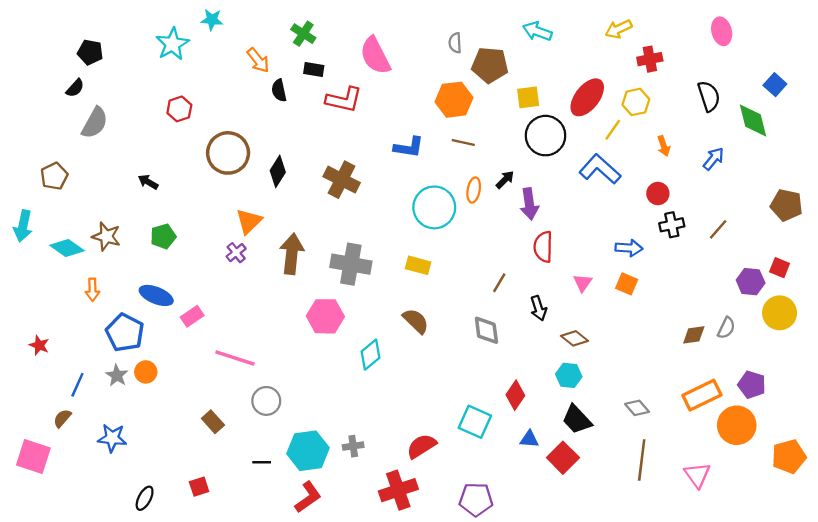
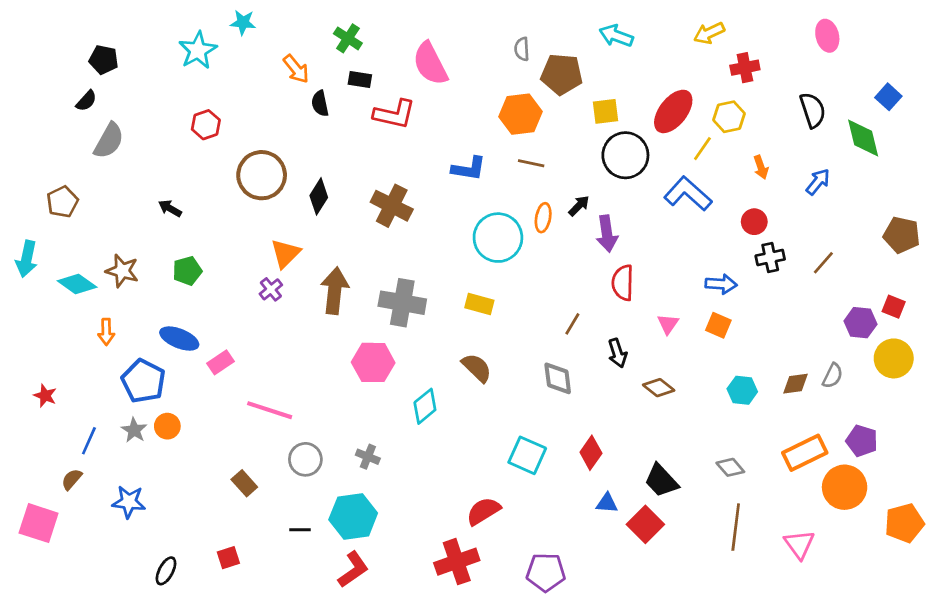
cyan hexagon: (569, 375) -> (742, 390), moved
cyan square: (475, 422) -> (527, 455), moved
gray cross: (353, 446) -> (368, 457), moved, turned 30

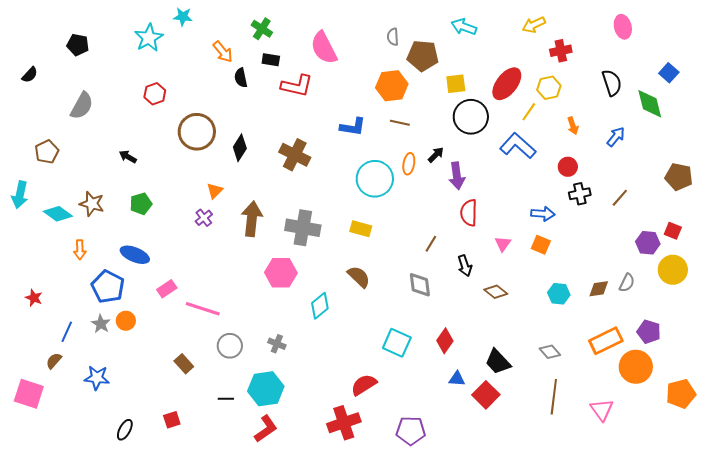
black semicircle: (86, 101) -> (30, 75), moved
orange triangle: (285, 254) -> (215, 191), size x0.7
pink rectangle: (220, 362) -> (167, 289), moved

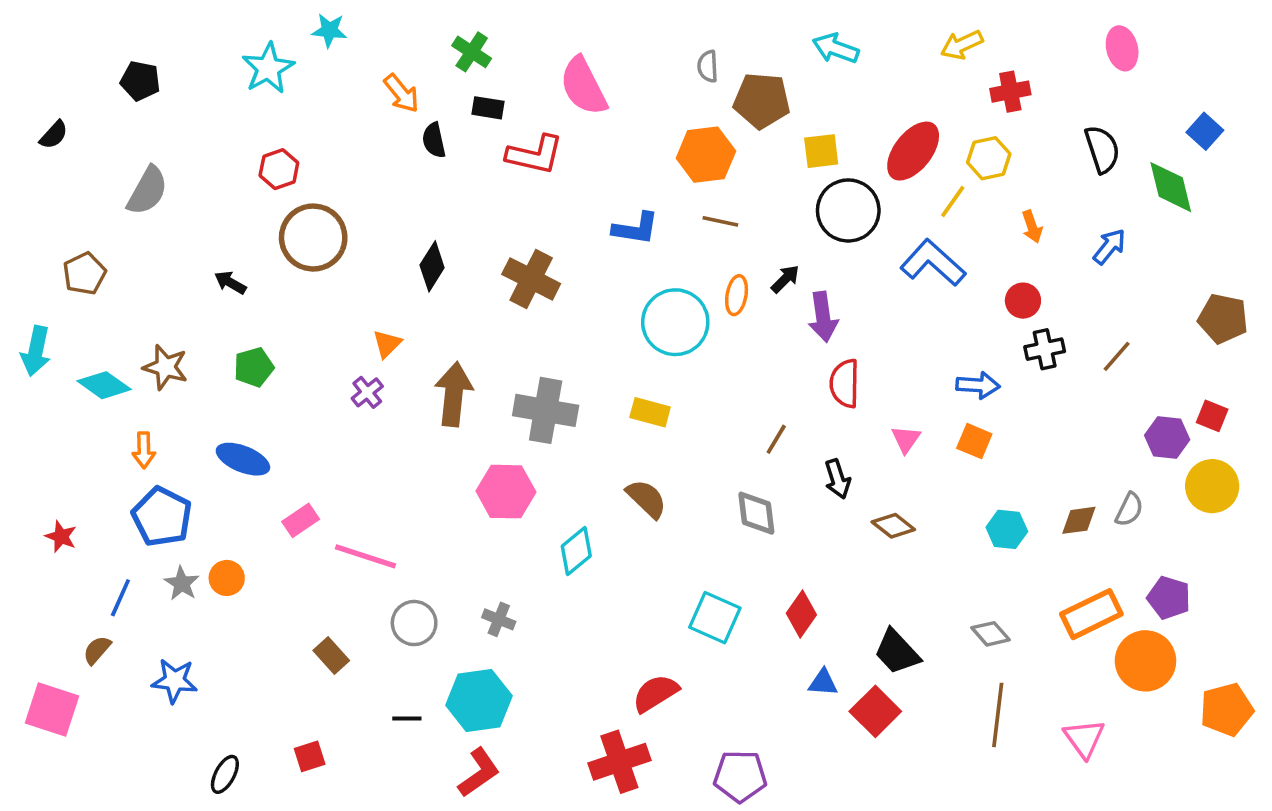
brown circle: (197, 132) -> (313, 238), moved
blue pentagon: (108, 287) -> (162, 517), moved

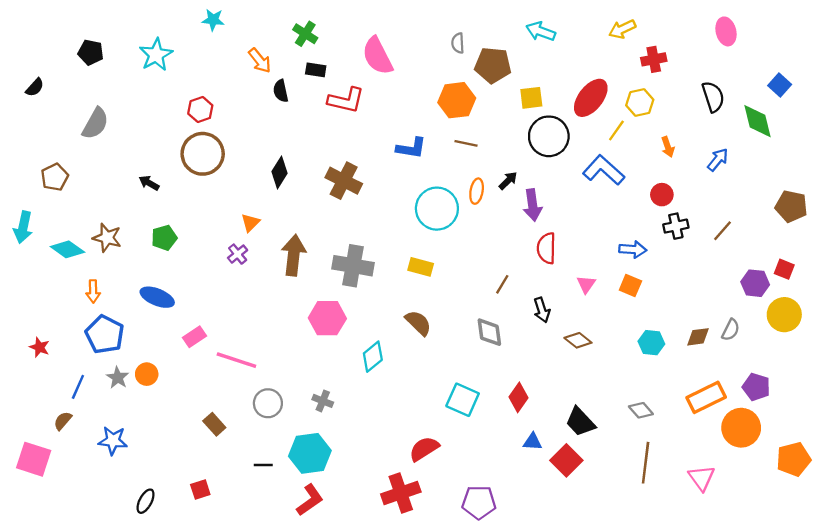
cyan star: (268, 68) -> (156, 55), moved
red hexagon: (279, 169) -> (200, 110), moved

